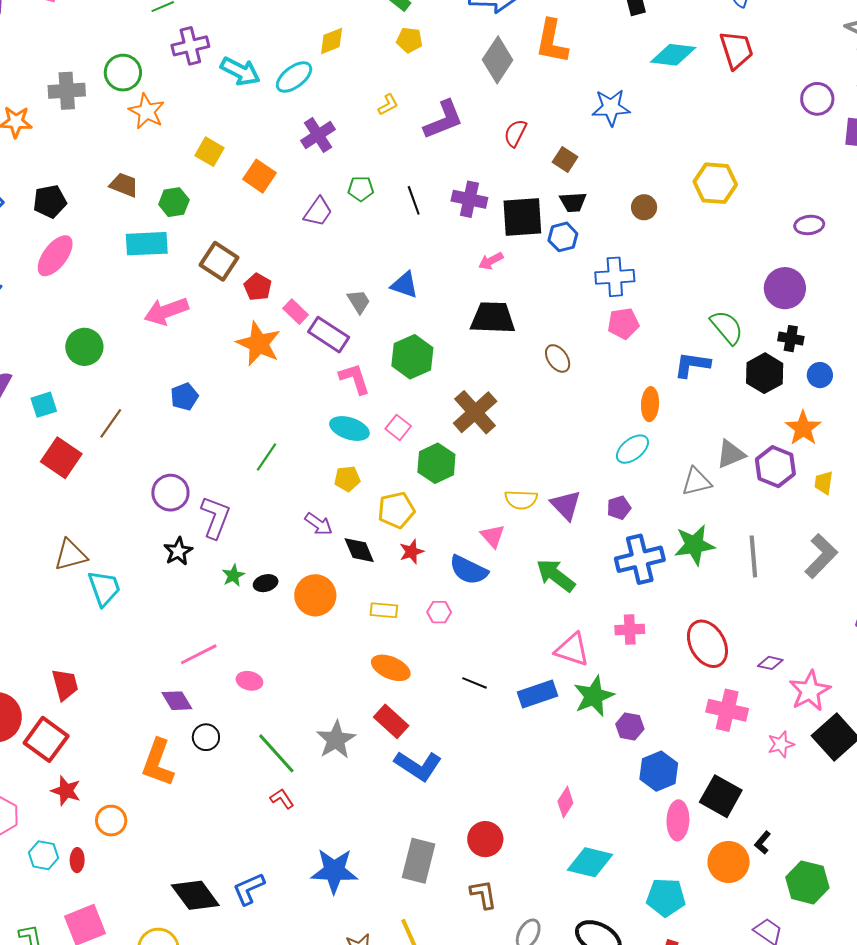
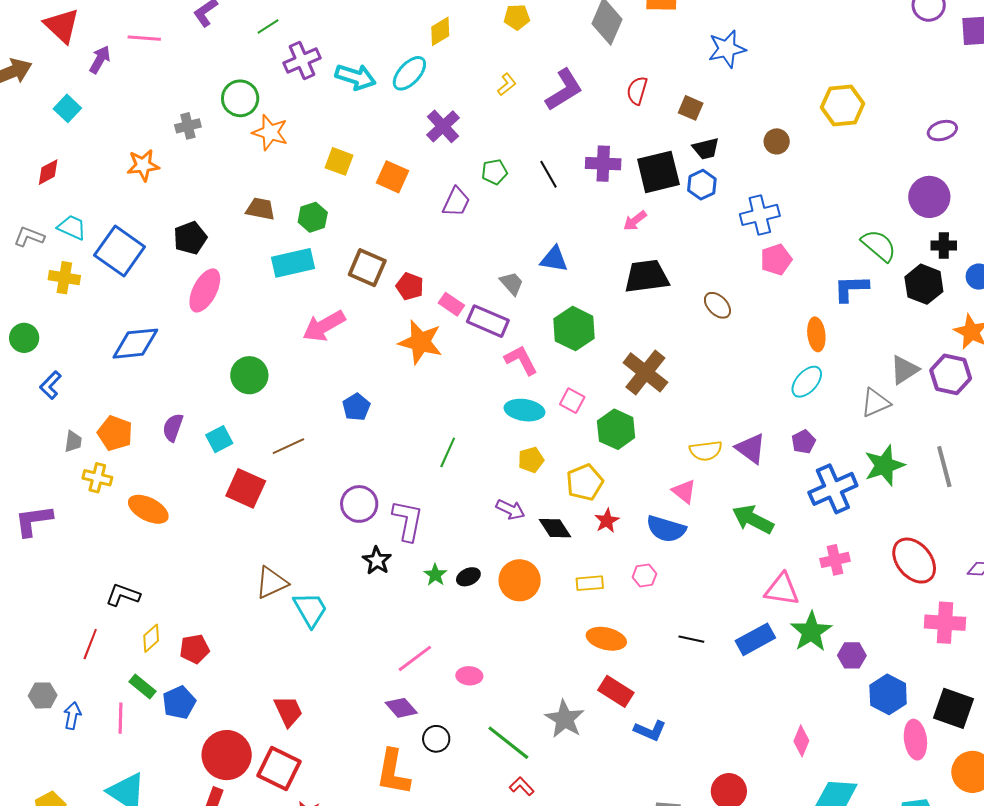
gray cross: (67, 91) -> (188, 126), size x0.7
brown line: (111, 423) -> (288, 446), turned 40
blue L-shape: (418, 766) -> (650, 730), size x0.7

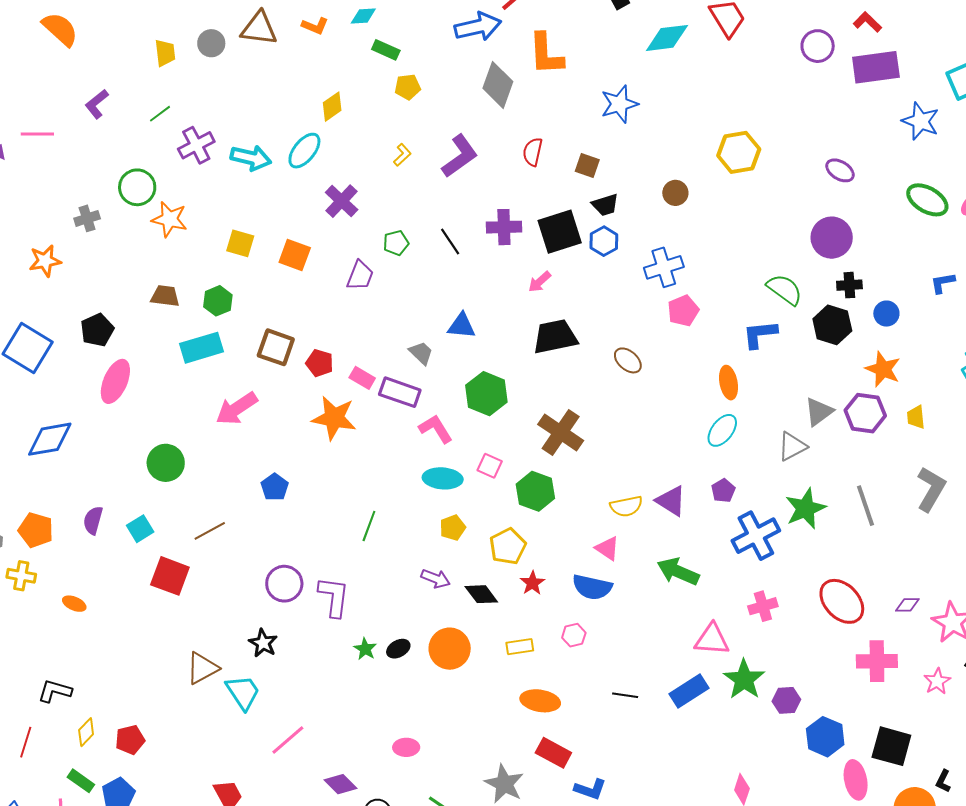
purple ellipse: (942, 131) -> (840, 170), turned 52
orange ellipse: (148, 509) -> (74, 604), size x0.6
black star: (377, 560) -> (263, 643), moved
pink line: (415, 658) -> (288, 740), moved

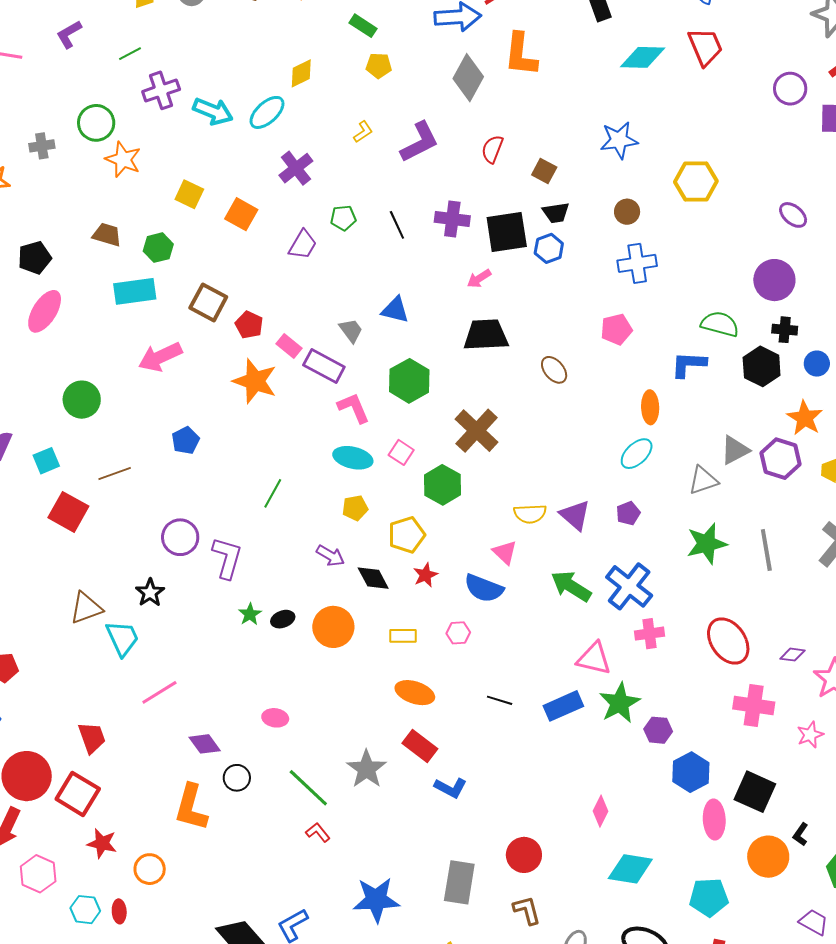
blue star: (619, 104) -> (619, 140), moved
blue cross: (664, 267) -> (637, 263), moved
green semicircle: (785, 290) -> (720, 324), turned -30
blue cross: (756, 536) -> (629, 586), moved, turned -33

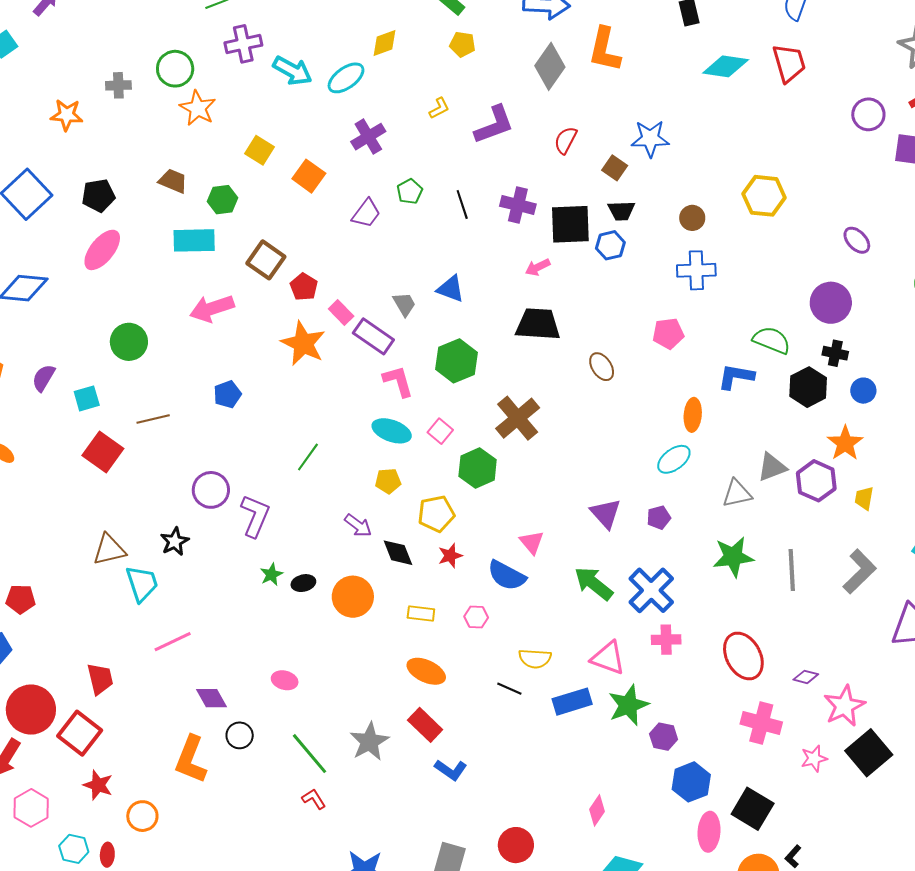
blue star: (619, 140) -> (650, 139), moved
green pentagon: (343, 218) -> (410, 191), turned -30
yellow semicircle: (530, 514) -> (535, 659), moved

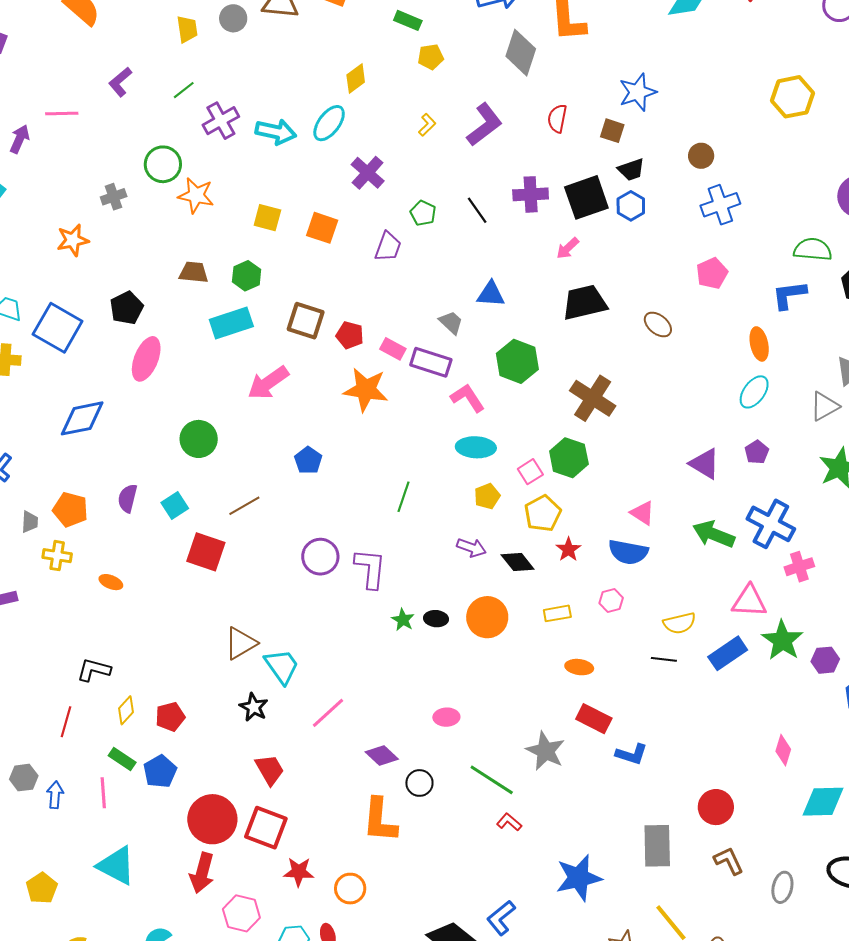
yellow hexagon: (764, 196) -> (792, 97), moved
pink square: (440, 431) -> (530, 472), moved, turned 35
black star: (175, 542) -> (254, 707), moved
black ellipse: (303, 583) -> (436, 619), turned 35
orange ellipse: (426, 671) -> (579, 667), size x0.7

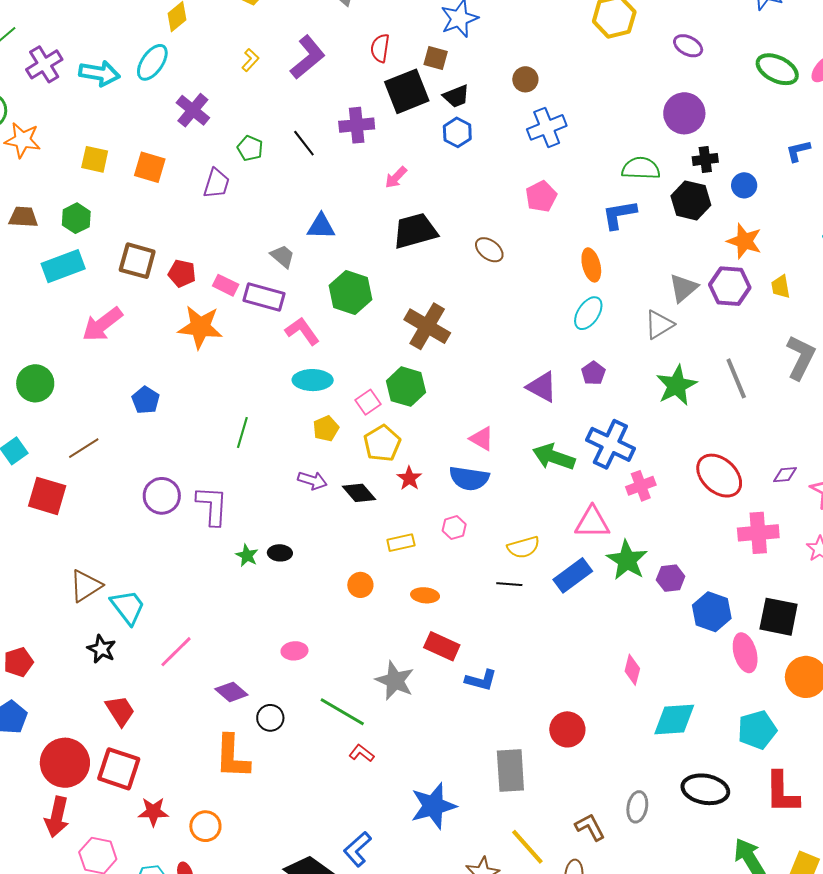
black square: (586, 197) -> (407, 91), moved
orange circle: (487, 617) -> (360, 585), moved, size x0.6
brown L-shape: (729, 861) -> (590, 827), moved

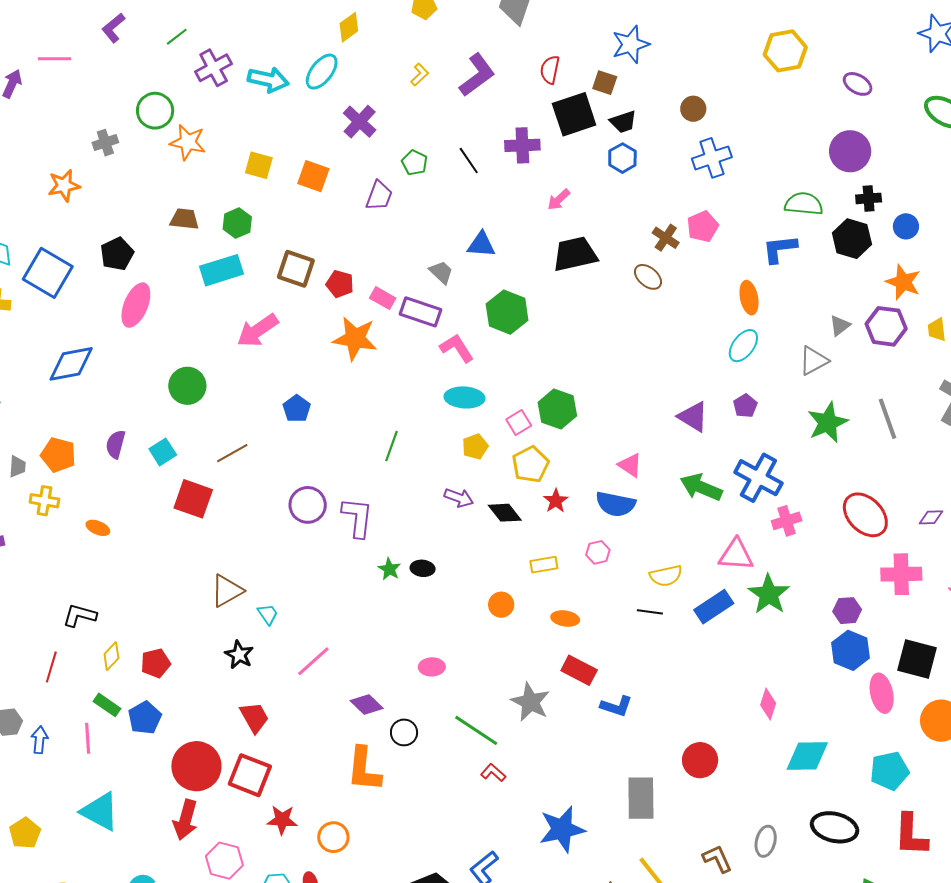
gray triangle: (683, 288) -> (840, 326), size x0.7
brown cross: (427, 326) -> (666, 238), moved, size x0.6
purple hexagon: (671, 578) -> (847, 611), moved
cyan trapezoid: (128, 607) -> (268, 614), size x0.6

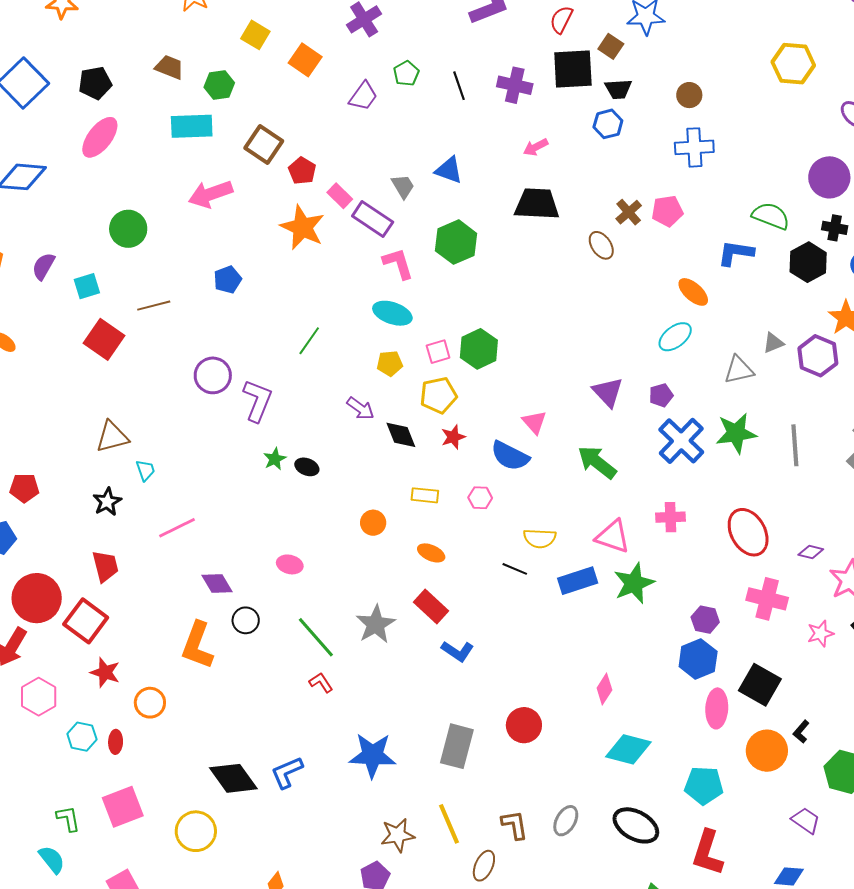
orange ellipse: (749, 298) -> (693, 292), turned -52
blue cross: (758, 478) -> (681, 441), moved

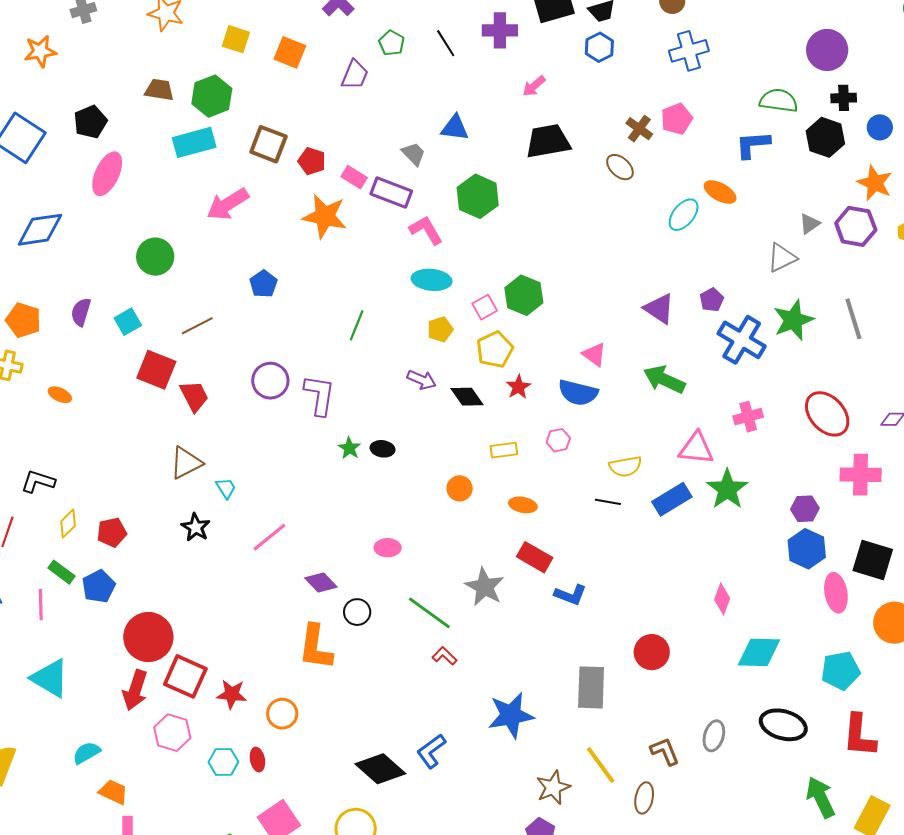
green hexagon: (219, 85) -> (212, 96), size x1.4
cyan ellipse: (675, 337) -> (684, 215), moved
red trapezoid: (105, 566) -> (194, 396), moved
red square: (86, 621) -> (185, 676), moved

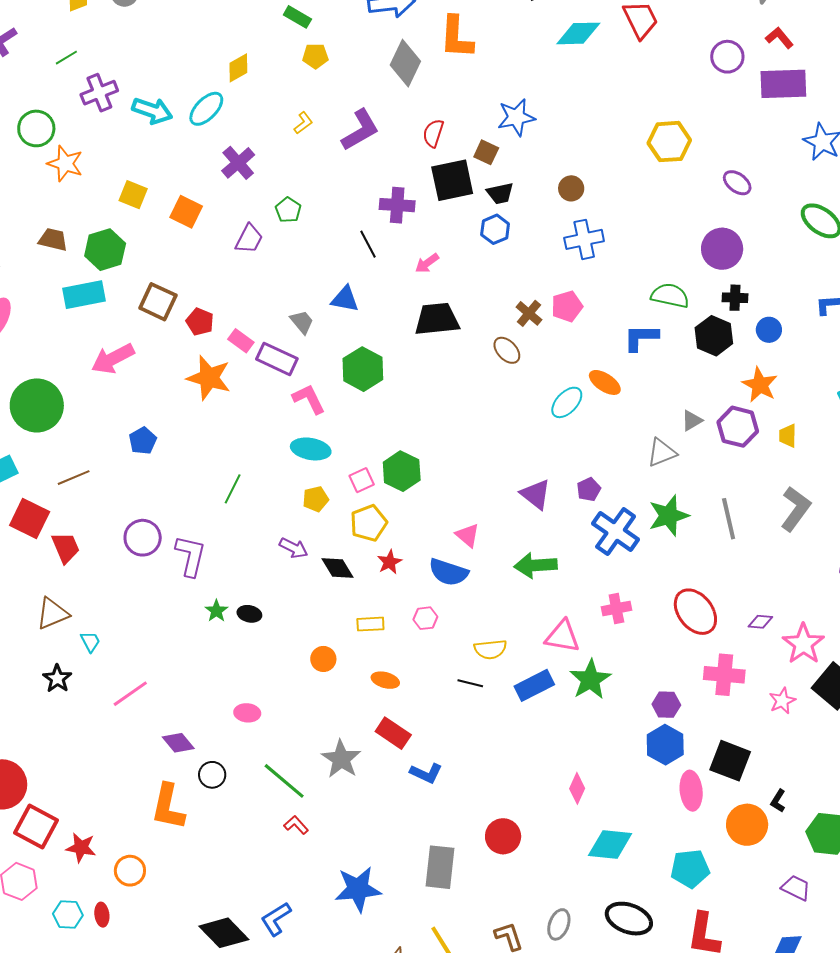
black line: (446, 43) -> (368, 244), moved
green circle: (155, 257) -> (37, 405), size x1.4
green arrow: (664, 379) -> (536, 565), turned -33

